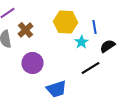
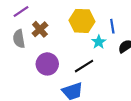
black line: (90, 68) -> (84, 66), moved

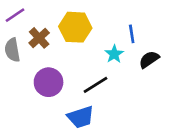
yellow hexagon: (82, 21) -> (75, 27), moved

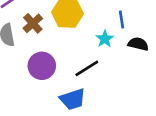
black semicircle: (149, 59) -> (138, 44), turned 48

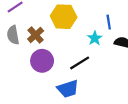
brown cross: (33, 23) -> (36, 35), moved

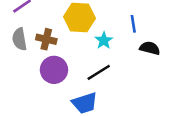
brown cross: (36, 35) -> (46, 39), turned -35
cyan star: (95, 38) -> (104, 40), moved

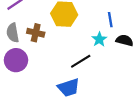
cyan star: (104, 40) -> (99, 39), moved
purple circle: (54, 70) -> (16, 60), moved

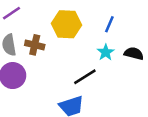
blue line: (110, 20) -> (109, 24), moved, turned 32

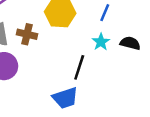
black line: (85, 77) -> (79, 67), turned -40

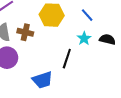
blue line: (105, 13) -> (87, 15), turned -64
blue trapezoid: (65, 98) -> (42, 80), moved

